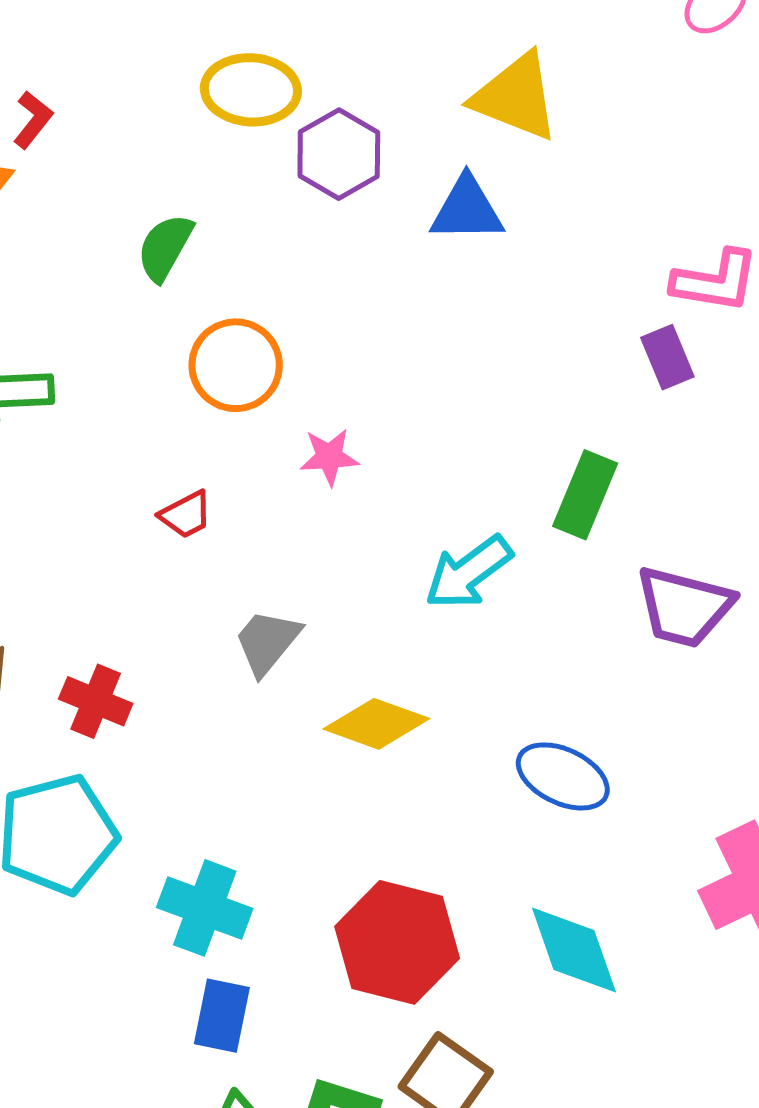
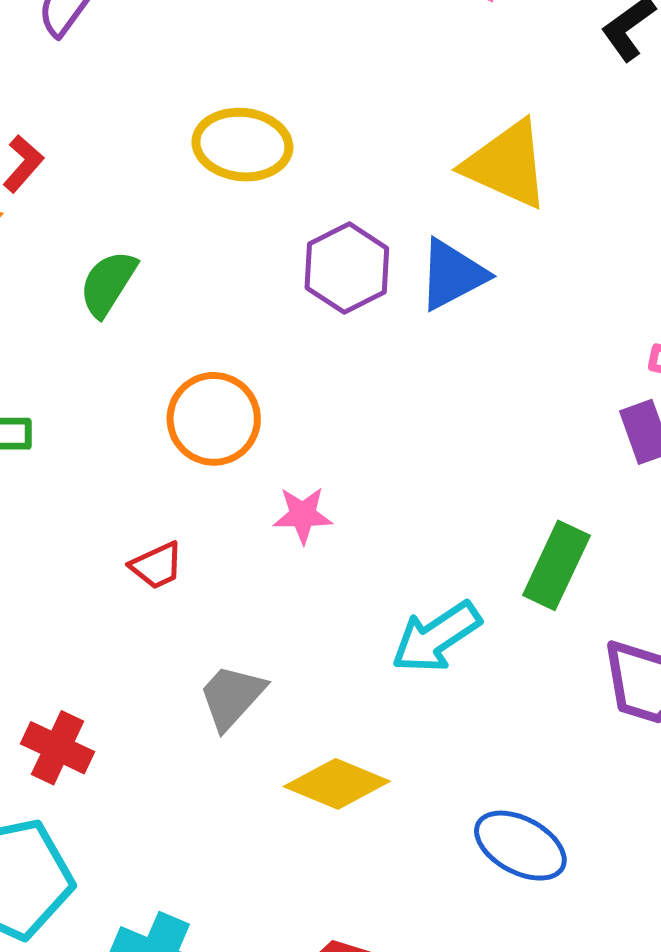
purple hexagon: (339, 154) -> (347, 268), moved
blue triangle: (467, 209) -> (452, 275), turned -30
green semicircle: (165, 247) -> (108, 283), moved

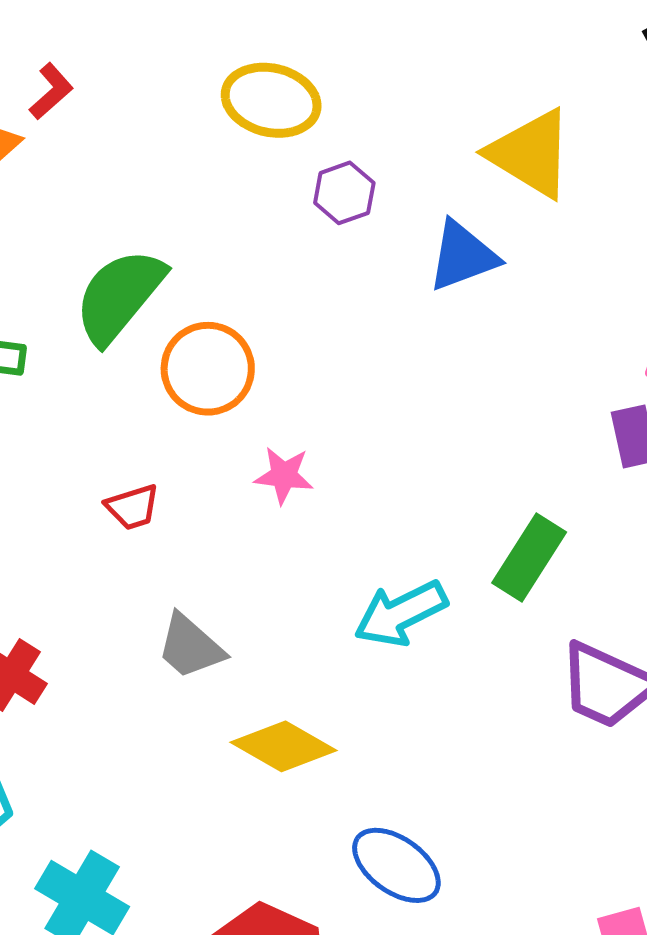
purple hexagon: (347, 268) -> (344, 193), moved, size x0.7
green semicircle: (108, 283) -> (119, 296), moved, size x1.5
gray trapezoid: (232, 697) -> (190, 647), turned -98
blue ellipse: (520, 846) -> (396, 865), moved

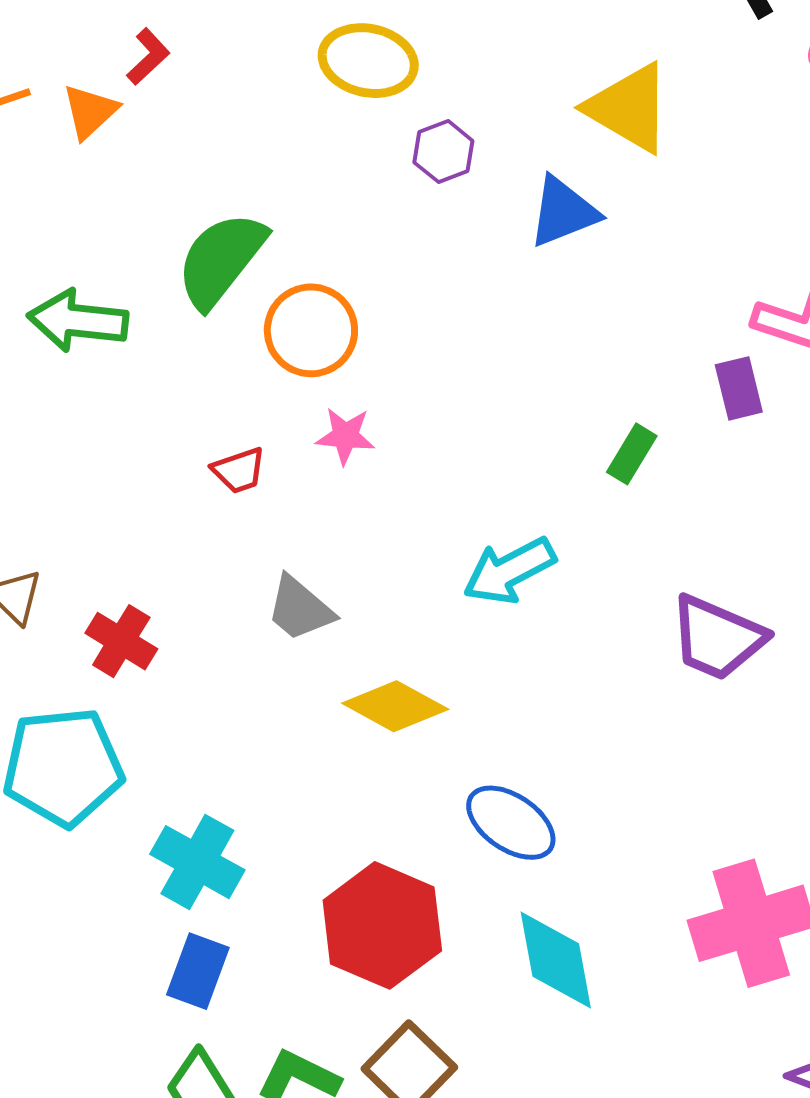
pink star: (284, 475) -> (345, 436), moved
green rectangle: (529, 558) -> (632, 454), moved, size x0.7

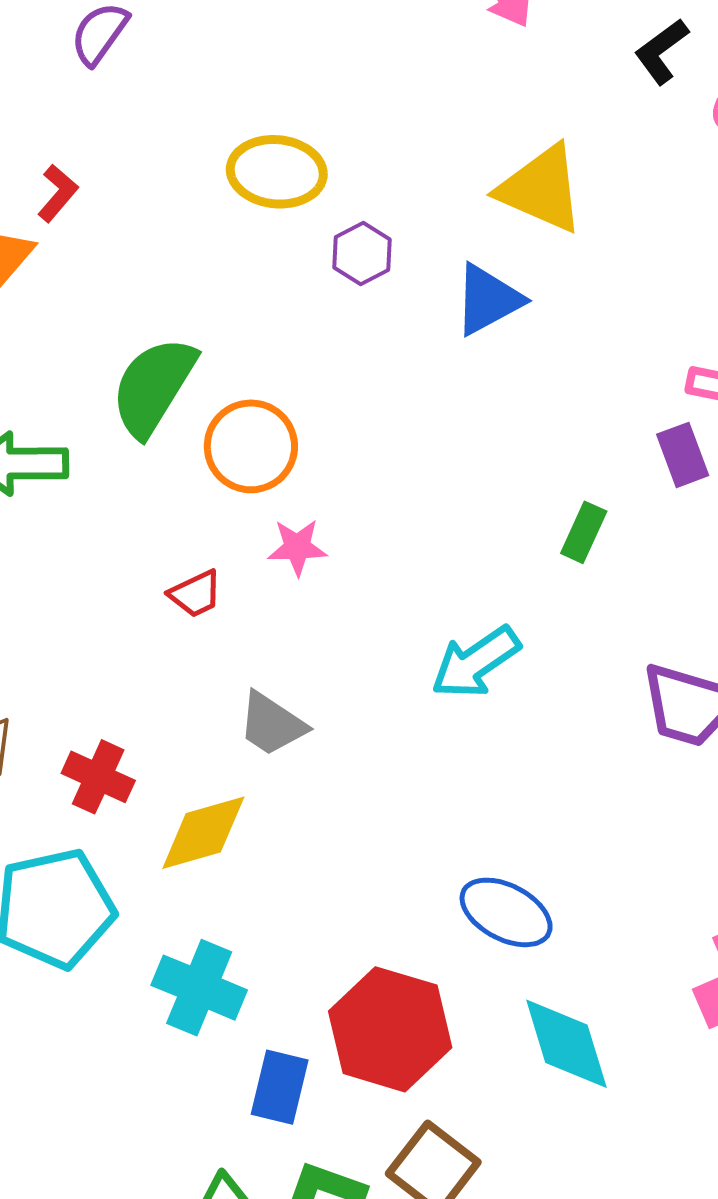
yellow diamond: (395, 706) -> (203, 833), moved, turned -38
blue rectangle: (198, 971) -> (280, 1087), moved

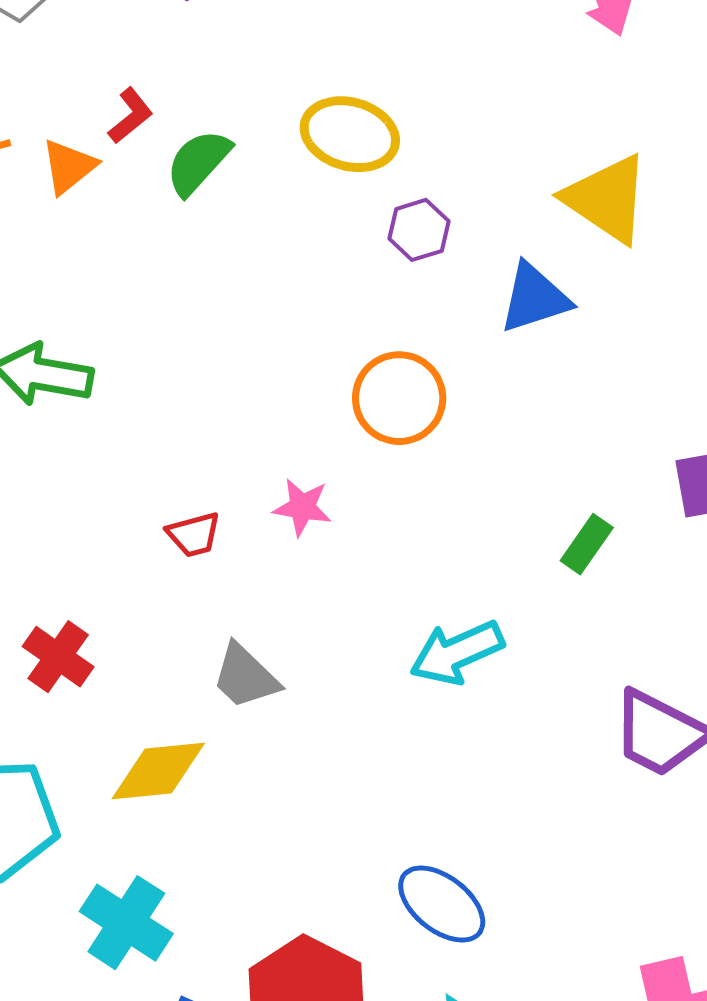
green semicircle: (153, 386) -> (198, 162), moved, size x0.7
orange circle: (251, 446) -> (399, 398), moved
red cross: (98, 777) -> (58, 657), moved

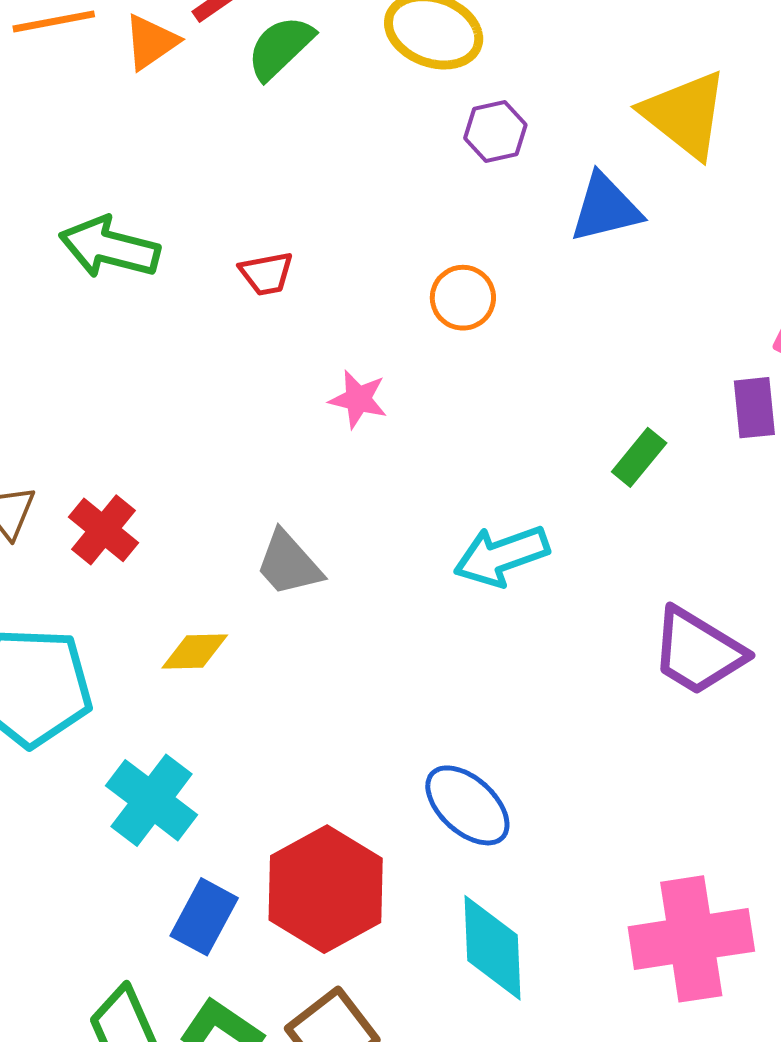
orange circle: (399, 398) -> (463, 298), size x0.7
red trapezoid: (194, 535) -> (266, 274), moved
yellow diamond: (158, 771) -> (195, 652), size x0.7

